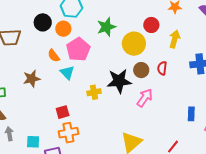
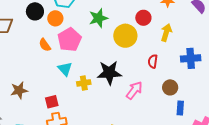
brown circle: (141, 70) -> (170, 87), moved
cyan triangle: (67, 73) -> (65, 69), moved
brown star: (32, 79) -> (19, 90), moved

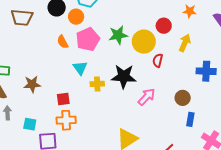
green star: (98, 18) -> (118, 35), moved
red semicircle: (153, 61) -> (158, 60), moved

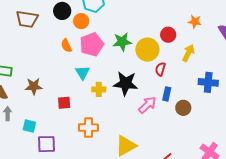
blue rectangle: (190, 119) -> (167, 94), moved
orange cross: (66, 120) -> (89, 128), moved

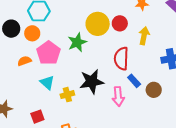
orange semicircle: (66, 46) -> (24, 61), turned 112
yellow circle: (147, 50) -> (98, 24), moved
red semicircle: (160, 69) -> (121, 59), size x1.6
blue rectangle: (167, 94) -> (134, 81), turned -40
pink arrow: (147, 105) -> (118, 97), turned 144

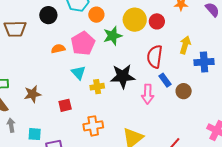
orange circle: (32, 33) -> (96, 15), moved
yellow arrow: (144, 36) -> (185, 45), moved

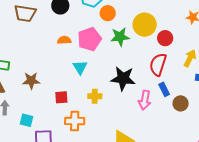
red circle: (157, 21) -> (165, 38), moved
yellow cross: (97, 87) -> (95, 96), moved
orange cross: (93, 126) -> (75, 121), moved

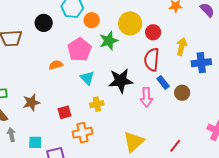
orange semicircle: (64, 40) -> (56, 65), moved
cyan triangle: (80, 67) -> (87, 78), moved

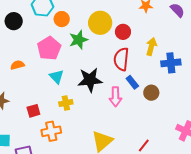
orange semicircle: (56, 65) -> (17, 65), moved

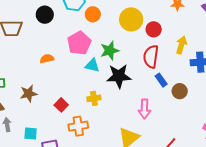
green star: (79, 40) -> (110, 51), moved
cyan triangle: (57, 77) -> (92, 65), moved, turned -35
pink arrow: (116, 97) -> (144, 109), moved
red square: (33, 111) -> (61, 105), turned -32

